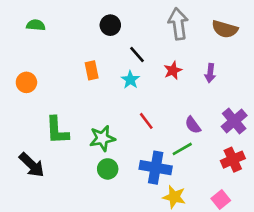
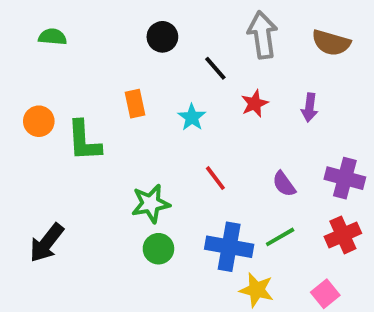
black line: (137, 54) -> (215, 68), moved
purple cross: (234, 121) -> (345, 178), turned -35
green L-shape: (57, 130) -> (84, 141), moved
green line: (182, 149) -> (280, 237), moved
black arrow: (32, 165) -> (47, 243), turned 84

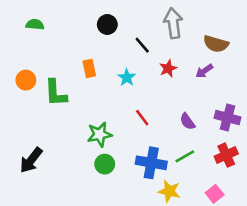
brown semicircle: (331, 43) -> (216, 44), moved
purple arrow: (310, 107) -> (204, 71), turned 48

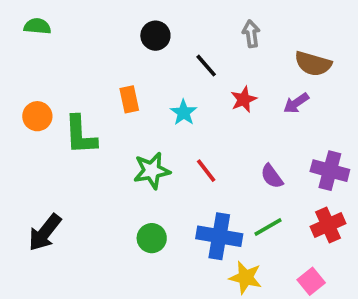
gray arrow: (173, 23) -> (251, 34), size x0.6
green semicircle: (35, 24) -> (37, 26), moved
green star: (100, 134) -> (152, 171), moved

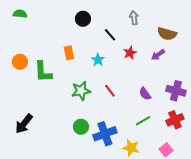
blue cross: (219, 236) -> (105, 134), moved, turned -30

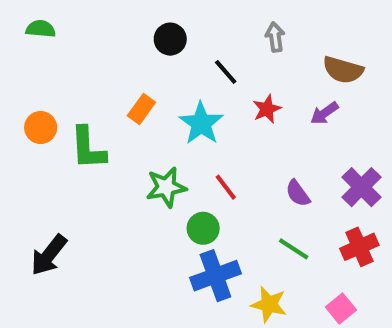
orange rectangle: (69, 53) -> (141, 109), turned 48
cyan star: (98, 60) -> (201, 123), size x1.5
purple cross: (176, 91) -> (361, 187), turned 30
green line: (143, 121) -> (294, 249), turned 63
green circle: (81, 127) -> (203, 228), moved

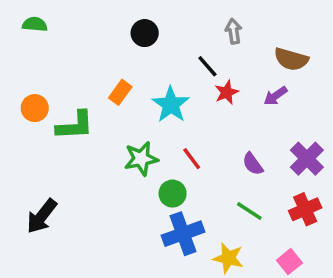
black line: (226, 72) -> (207, 66), moved
green L-shape: (88, 148) -> (75, 125), turned -90

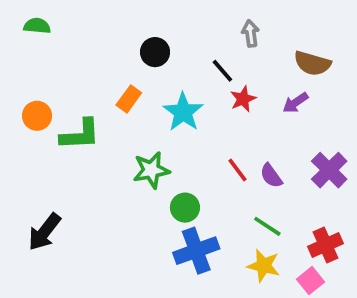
black circle: (145, 33) -> (155, 52), moved
red line: (192, 159) -> (237, 170), moved
red cross: (305, 209) -> (325, 245), moved
yellow star: (228, 258) -> (264, 266), moved

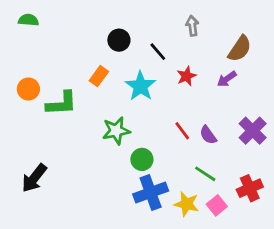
brown semicircle: (312, 63) -> (240, 49), turned -72
black line: (222, 71) -> (158, 52), moved
yellow star: (264, 266) -> (187, 204), moved
pink square: (310, 281) -> (217, 205), moved

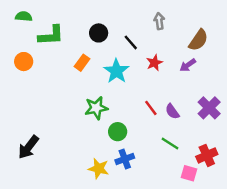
orange circle: (28, 89) -> (24, 62), moved
green L-shape: (61, 103) -> (51, 35), moved
blue cross: (151, 192) -> (125, 159), size x0.7
yellow star: (187, 204) -> (99, 169), moved
pink square: (217, 205) -> (189, 173), moved, turned -35

